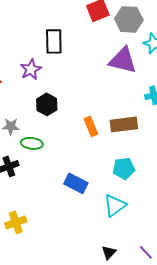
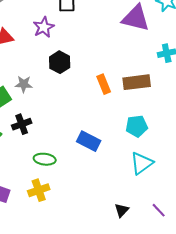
green ellipse: (32, 143) -> (45, 159), moved
cyan triangle: (115, 205) -> (142, 163), moved
yellow cross: (16, 222) -> (39, 190), moved

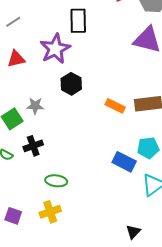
purple star: (44, 27) -> (55, 49), size x1.4
orange rectangle: (104, 84) -> (115, 106), turned -42
blue rectangle: (89, 141) -> (124, 162), moved

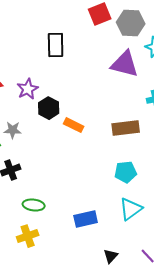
purple star: (55, 49) -> (28, 89), moved, size x0.7
orange rectangle: (115, 106) -> (74, 125), moved
blue rectangle: (124, 162) -> (86, 219), moved, turned -40

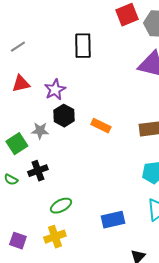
black hexagon: (49, 108) -> (64, 116), moved
green ellipse: (34, 205) -> (61, 206), turned -35

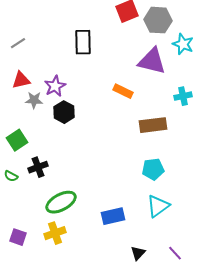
orange rectangle: (101, 126) -> (123, 91), moved
gray star: (40, 131) -> (34, 100), moved
green ellipse: (61, 206) -> (61, 202), size x1.4

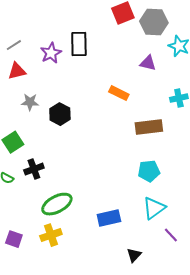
purple triangle: (152, 61) -> (148, 63), size x0.6
red triangle: (21, 80) -> (17, 71), moved
purple star: (55, 86) -> (51, 53), moved
purple line: (175, 253) -> (171, 235), moved

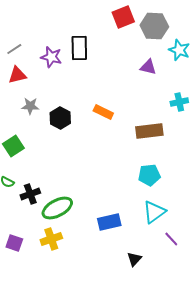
purple star: (51, 53) -> (51, 57), turned -30
orange rectangle: (119, 93) -> (103, 112), moved
black cross: (34, 169) -> (30, 194), moved

